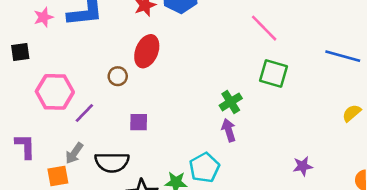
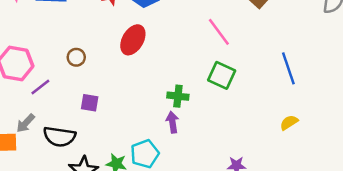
red ellipse: (147, 51) -> (133, 40), moved
blue line: (343, 56) -> (288, 68), turned 48
green cross: (231, 102) -> (178, 96), turned 30

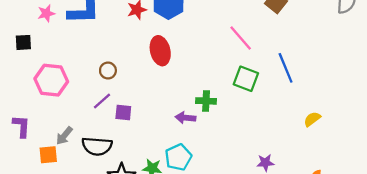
red ellipse: (133, 40) -> (160, 51), turned -40
blue line: (288, 68) -> (286, 68), moved
purple line: (40, 87) -> (102, 101), moved
purple arrow: (172, 122) -> (185, 118), moved, turned -72

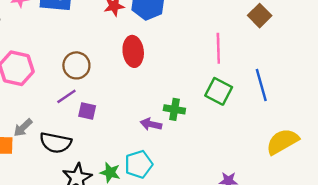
pink line: (241, 38) -> (218, 48), turned 32
brown circle: (108, 71) -> (76, 65), size x1.5
yellow semicircle: (312, 119) -> (282, 141), size x1.8

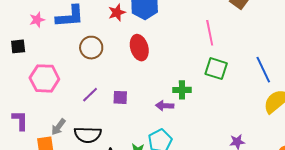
brown circle: (76, 65) -> (91, 48), moved
blue line: (261, 85) -> (263, 70), moved
purple square: (87, 111) -> (120, 97), moved

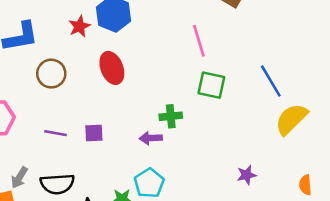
purple line: (90, 95) -> (56, 133), turned 60

